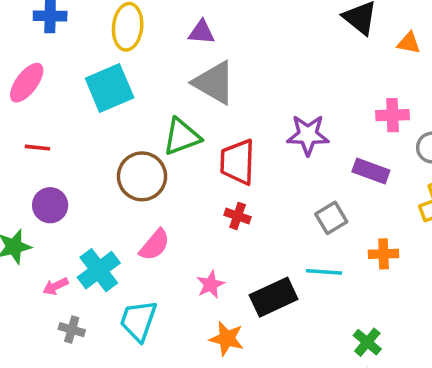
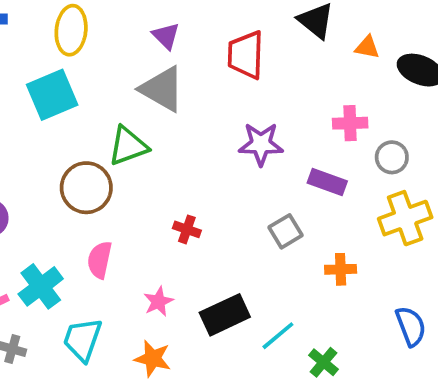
purple triangle: (201, 32) -> (166, 36), moved, turned 40
red trapezoid: (238, 162) -> (246, 55), moved
pink semicircle: (155, 245) -> (100, 260), turned 152
cyan line: (324, 272) -> (278, 336), moved, turned -44
orange star: (227, 339) -> (153, 359), moved

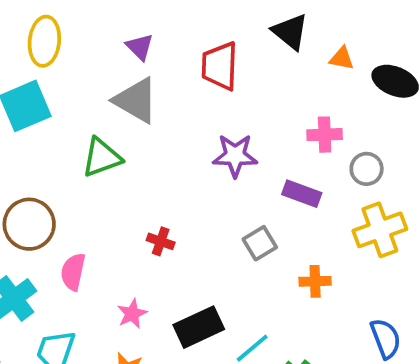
brown circle: (86, 188) -> (29, 224), moved

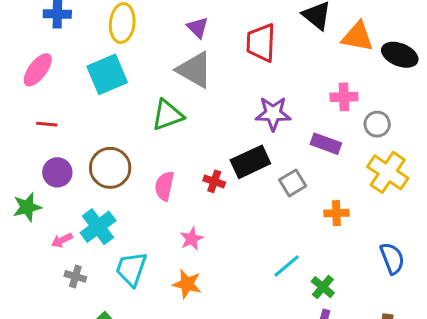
orange triangle: (342, 58) -> (358, 37), size x1.6
yellow cross: (380, 230) -> (388, 172), turned -36
pink semicircle: (73, 272) -> (164, 186), moved
black rectangle: (199, 327) -> (250, 162), moved

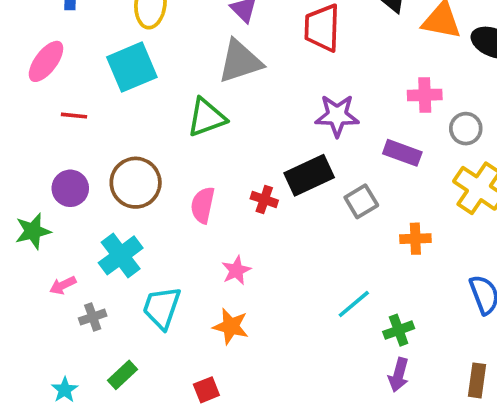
gray triangle: (195, 70) -> (240, 61), turned -48
red line: (47, 124) -> (74, 116), moved
pink arrow: (62, 240) -> (63, 285), moved
gray cross: (75, 276) -> (93, 317), turned -35
green cross: (323, 287) -> (399, 330), turned 30

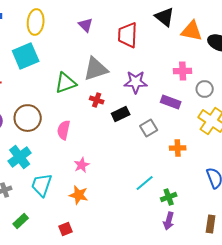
gray triangle: (240, 61) -> (96, 69), moved
black rectangle: (309, 175) -> (121, 114), size x0.7
red cross: (264, 199) -> (97, 100), moved

